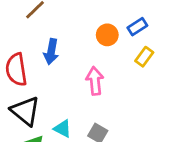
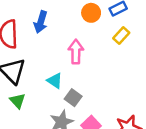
cyan triangle: (63, 129) -> (55, 81), moved

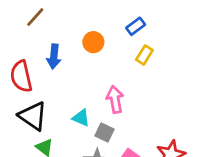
orange circle: (91, 13) -> (93, 42), moved
pink arrow: (76, 52) -> (115, 99), moved

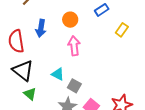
yellow rectangle: (144, 55) -> (122, 30), moved
pink arrow: (115, 99) -> (74, 46), moved

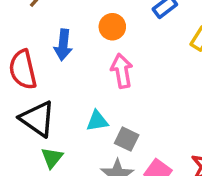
cyan triangle: (58, 74) -> (97, 121), turned -32
green triangle: (30, 94) -> (52, 158), turned 32

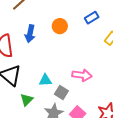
pink arrow: (122, 71) -> (82, 75), moved, turned 102
green triangle: (52, 158) -> (27, 100), moved

